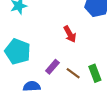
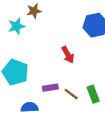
purple rectangle: (52, 67) -> (50, 88), turned 40

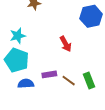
cyan star: (16, 26) -> (18, 36), moved
blue semicircle: (30, 107) -> (26, 84), moved

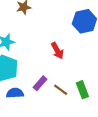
purple rectangle: (49, 74) -> (40, 83), turned -40

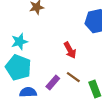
brown line: (61, 90) -> (73, 77), moved

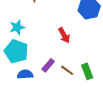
brown line: (73, 77) -> (67, 70), moved

